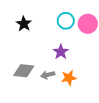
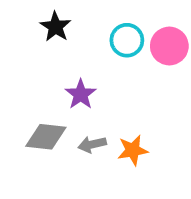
black star: (24, 24) -> (55, 27), moved
purple star: (61, 52) -> (81, 94), moved

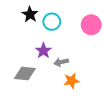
cyan circle: (127, 40) -> (52, 22), moved
gray arrow: (92, 144) -> (61, 62), moved

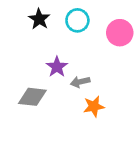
cyan circle: (52, 22) -> (77, 20), moved

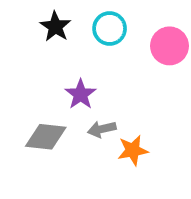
gray arrow: (80, 82) -> (102, 129), moved

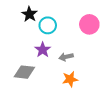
cyan circle: (110, 29) -> (48, 25), moved
gray arrow: (102, 129) -> (66, 57), moved

